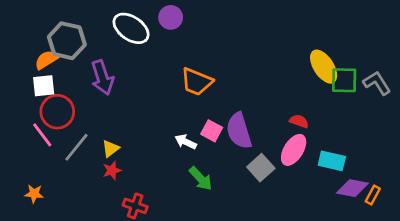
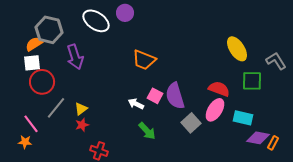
green square: (344, 80) -> (252, 81), moved
red semicircle: (299, 121) -> (219, 89), size x1.5
pink line: (42, 135) -> (31, 124), moved

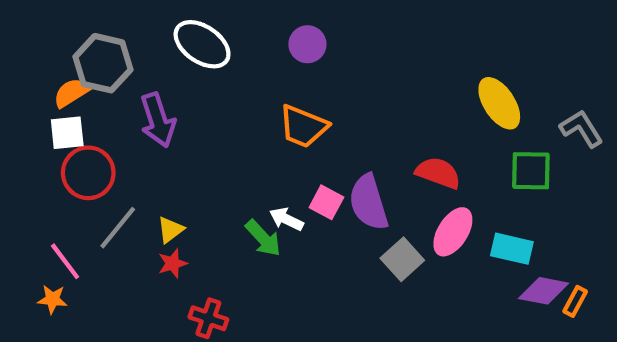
purple circle: (125, 13) -> (307, 44), moved
red semicircle: (219, 89) -> (438, 173), moved
green arrow: (147, 131) -> (263, 238), moved

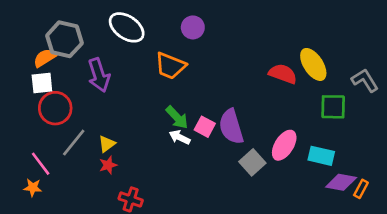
orange trapezoid: (303, 126) -> (170, 66), moved
red semicircle: (438, 173) -> (283, 74), moved
green arrow: (263, 238) -> (177, 117), moved

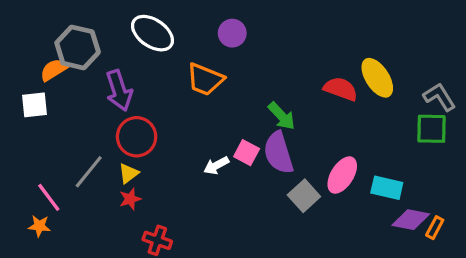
white square: (42, 83) -> (34, 105), moved
green square: (333, 107) -> (432, 129), moved
red circle: (55, 108) -> (137, 137), moved
green arrow: (177, 117) -> (282, 116), moved
white arrow: (180, 137) -> (216, 165), turned -54

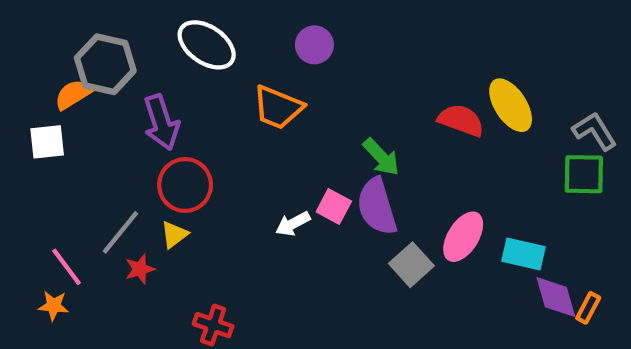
red star: (130, 199) -> (140, 269), moved
purple diamond: (411, 220) -> (556, 297), turned 63

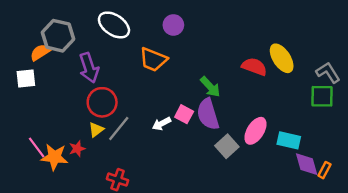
gray line: (120, 232) -> (119, 128), moved
orange star: (54, 306) -> (54, 157), moved, size x1.6

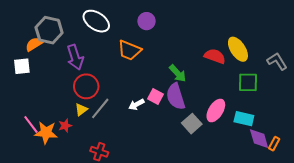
green square: (322, 96) -> (248, 82), moved

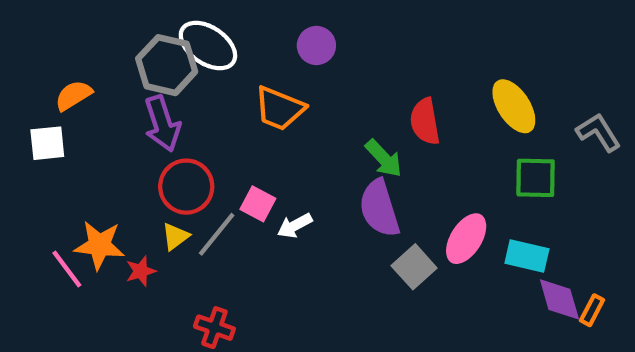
gray hexagon: (49, 30) -> (167, 65), moved
red semicircle: (215, 56) -> (425, 121), moved, turned -120
pink square: (156, 96) -> (258, 204), moved
orange star: (46, 133) -> (99, 245), moved

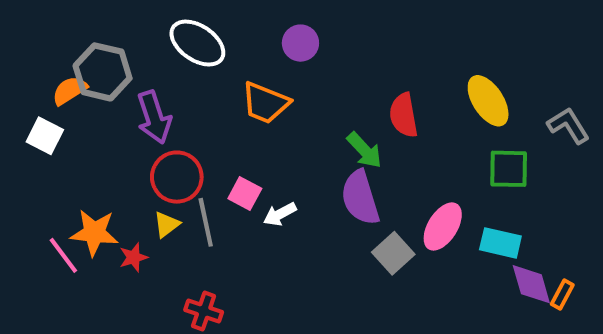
gray hexagon: (167, 65) -> (103, 72), moved
white square: (47, 143) -> (45, 136), turned 33
gray line: (217, 234) -> (206, 222), turned -51

